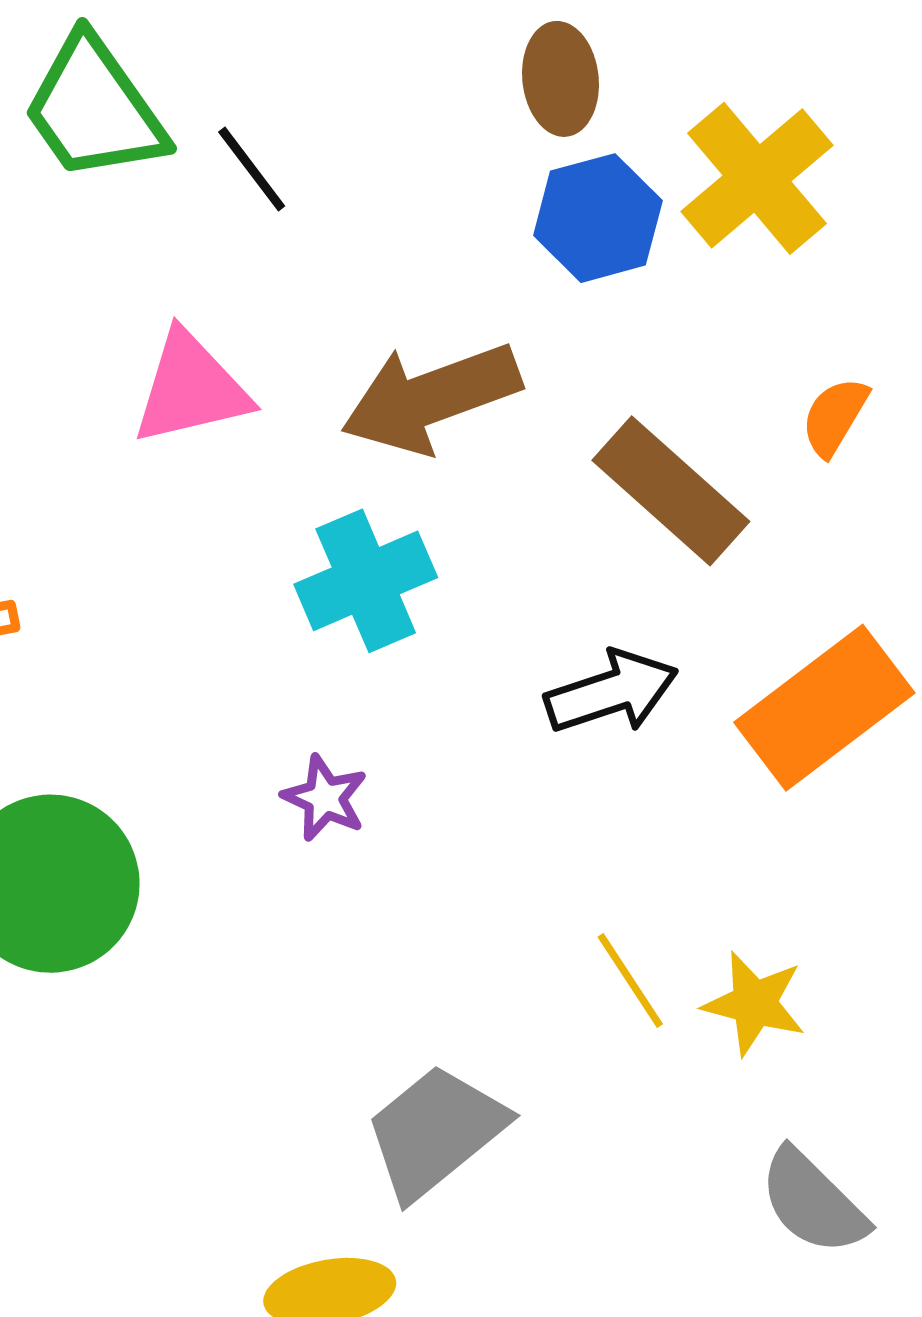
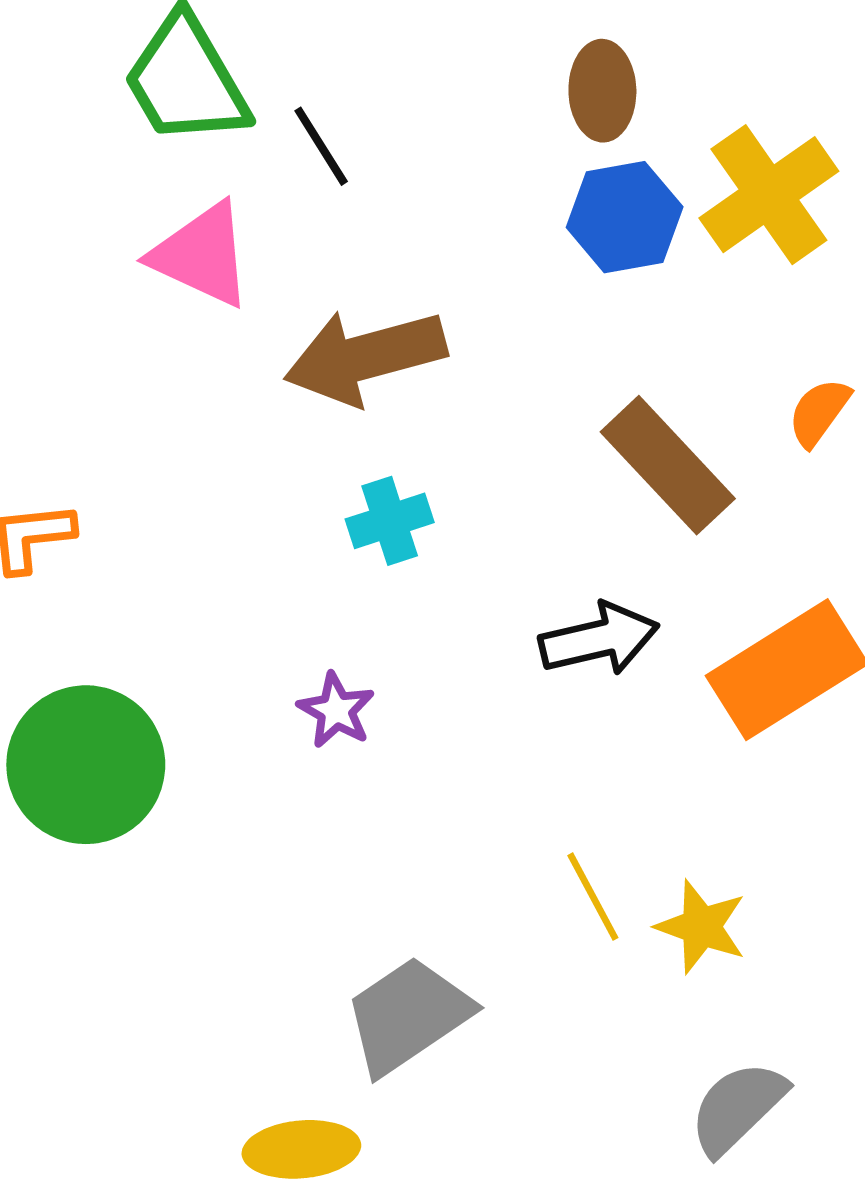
pink triangle: (191, 388) -> (202, 255), moved, turned 33
brown arrow: (431, 398) -> (365, 357), moved
cyan cross: (366, 581) -> (390, 521), size x0.7
gray semicircle: (813, 1202) -> (738, 1108), turned 86

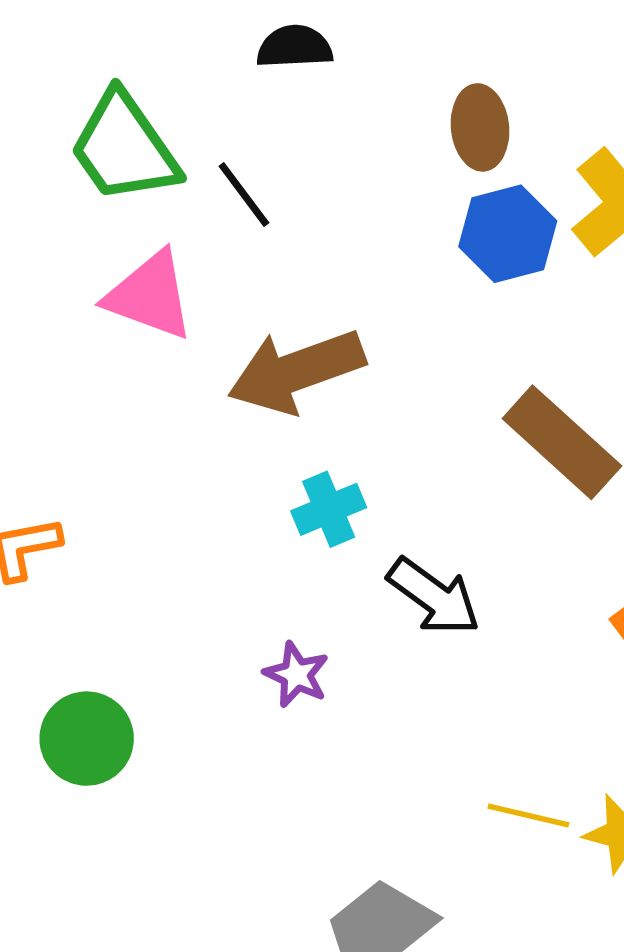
black arrow: (599, 639) -> (434, 596), moved, turned 54
green circle: (86, 765) -> (87, 739), size x0.7
yellow line: (593, 897) -> (528, 816), turned -44

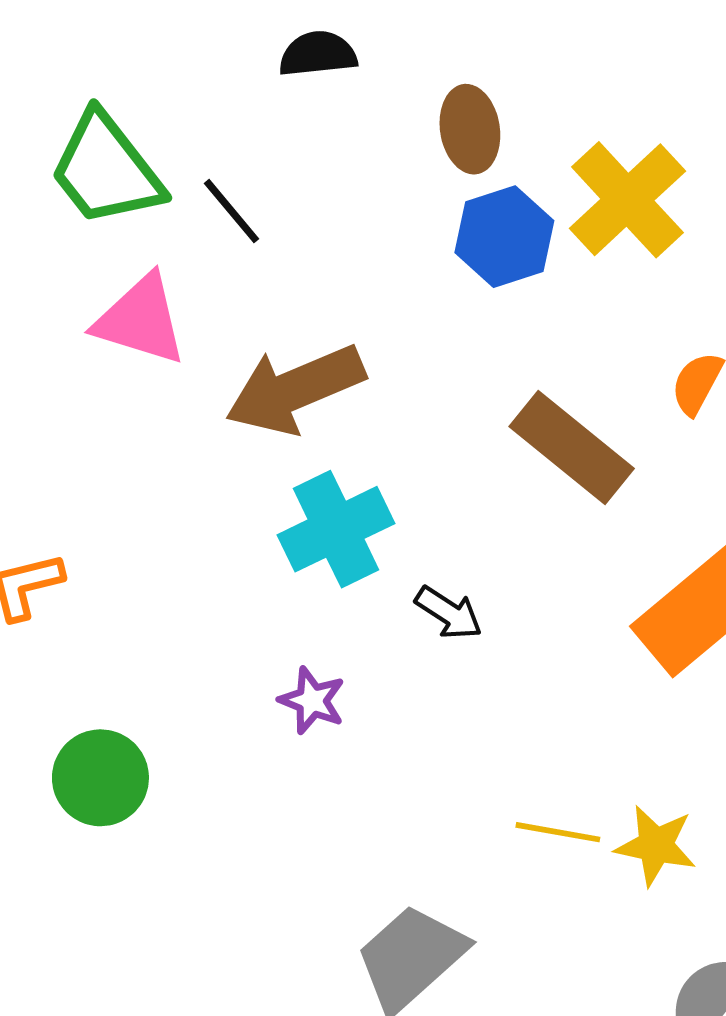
black semicircle: (295, 47) -> (318, 54), moved
cyan cross: (329, 509) -> (336, 529), size x1.5
black arrow: (434, 596) -> (449, 613), size x0.7

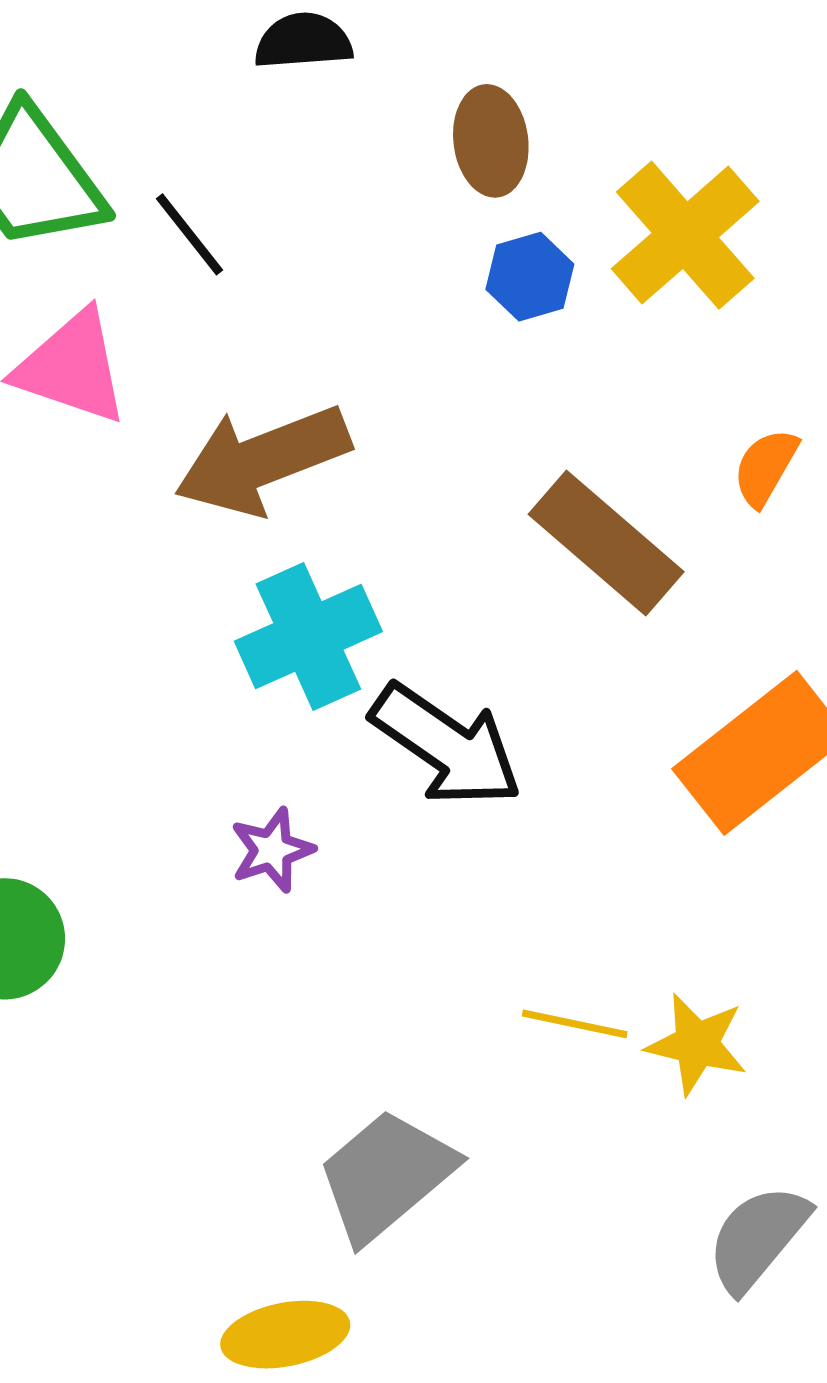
blue hexagon: (504, 237) -> (530, 277), size x0.7
black arrow: (449, 613) -> (446, 745), size x1.8
purple star: (312, 701) -> (272, 850), turned 30

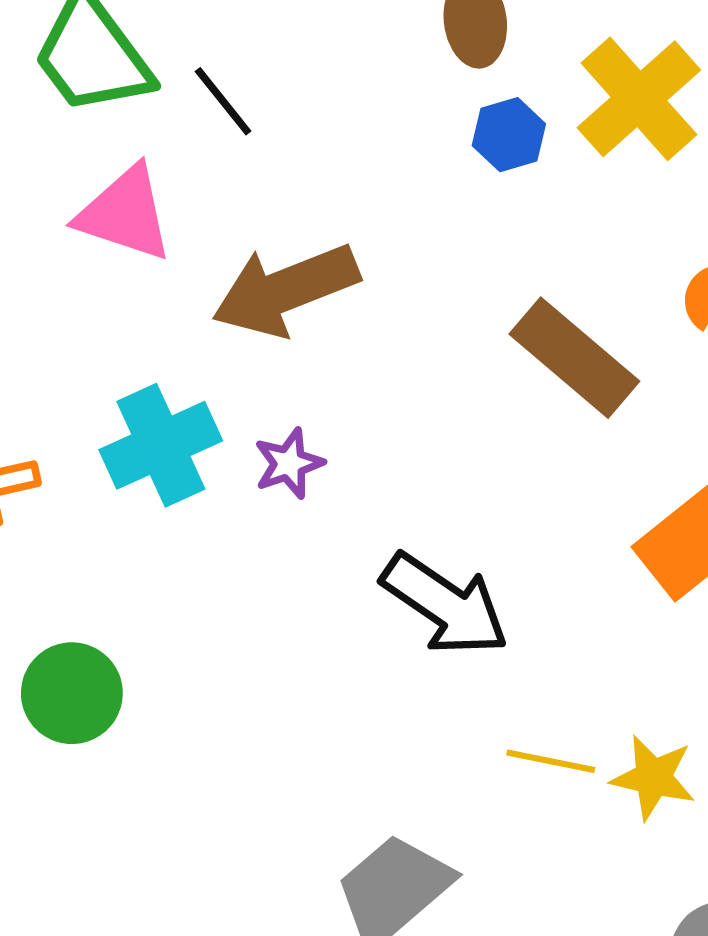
cyan cross: (308, 636) -> (161, 445), moved
black arrow: (446, 745) -> (445, 604), moved
purple star: (272, 850) -> (289, 463), moved

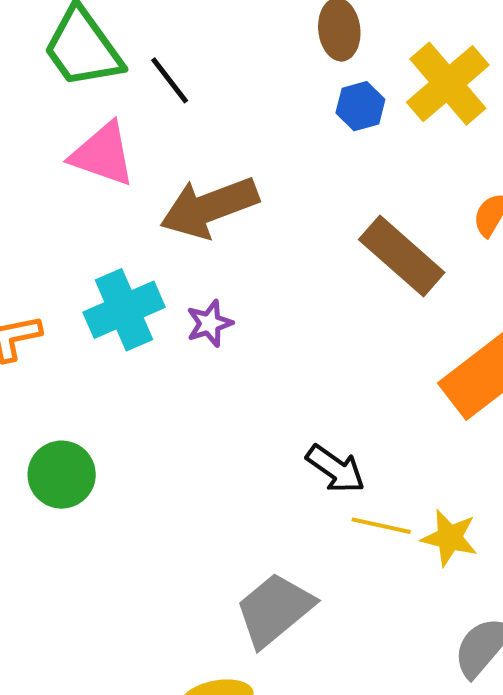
black arrow: (445, 604) -> (336, 469), moved, size x0.7

